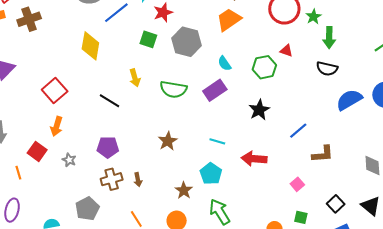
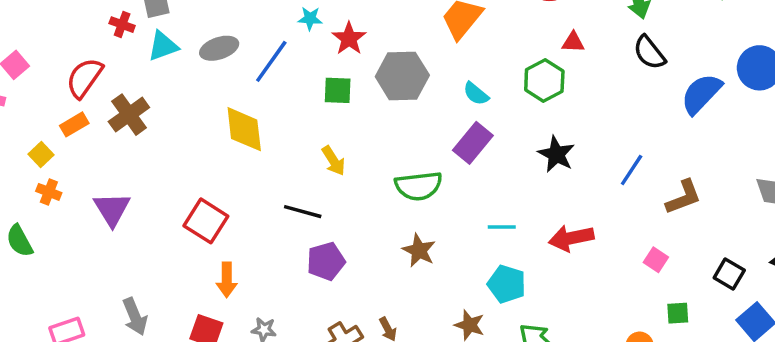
black semicircle: (327, 69) -> (649, 53), turned 55
green semicircle: (173, 89) -> (418, 186), moved
purple pentagon: (108, 147) -> (326, 261), moved

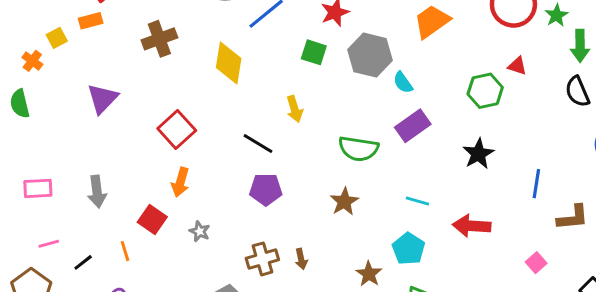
cyan semicircle: (476, 94) -> (403, 83), moved
brown cross: (129, 115) -> (159, 39), moved
blue line: (632, 170) -> (536, 184), turned -40
orange cross: (49, 192) -> (32, 61), moved

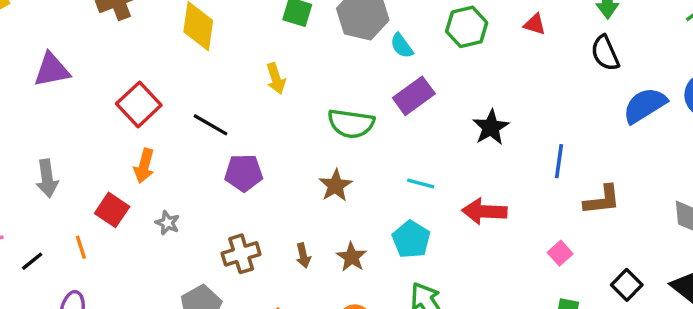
green hexagon: (485, 91) -> (467, 27), moved
purple triangle: (102, 99) -> (52, 70), turned 36
black line: (258, 144) -> (210, 125), moved
brown arrow: (301, 259) -> (303, 256), moved
brown star: (369, 274) -> (352, 257), moved

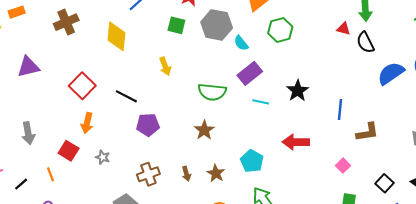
red triangle: (535, 24) -> (344, 29), moved
cyan line: (421, 183) -> (261, 102), moved

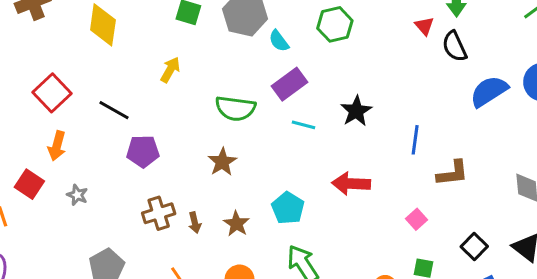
red triangle: (344, 29) -> (424, 26), turned 32
yellow arrow: (165, 66) -> (170, 70), turned -132
brown cross: (148, 174) -> (159, 213), moved

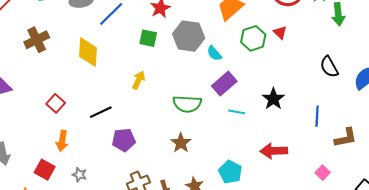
red triangle: (424, 26) -> (280, 32), moved
black semicircle: (455, 46) -> (329, 67), moved
red square: (52, 93) -> (56, 103), size x0.7
black line: (114, 110) -> (101, 112), turned -50

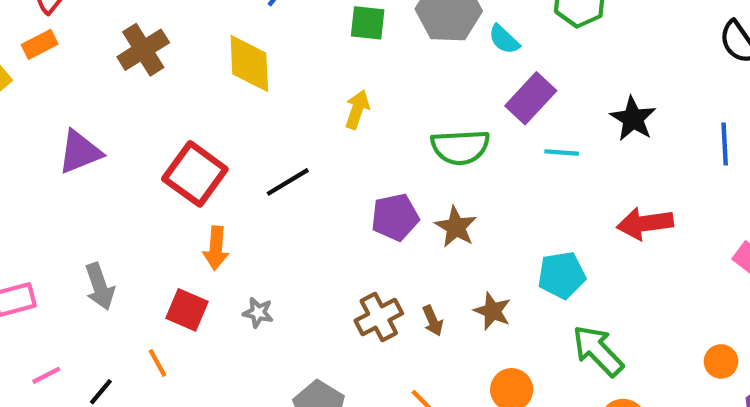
red square: (56, 103) -> (195, 174), size x1.6
purple pentagon: (124, 140) -> (395, 217), moved
cyan pentagon: (230, 172) -> (562, 275), turned -30

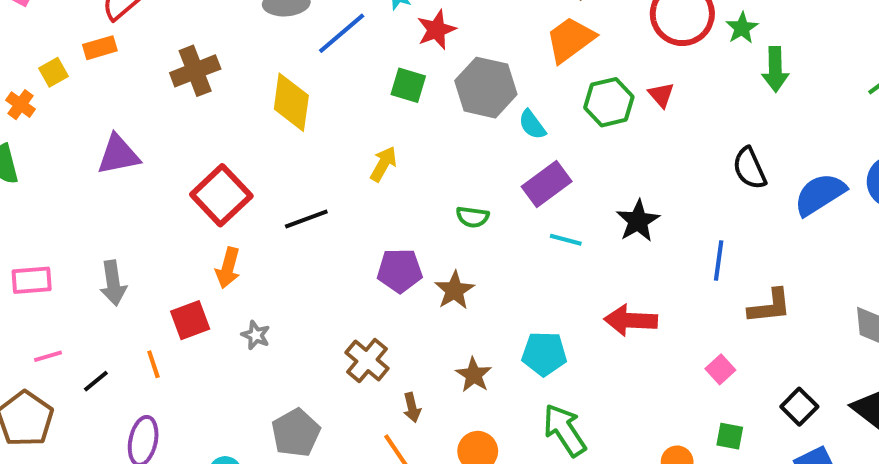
green semicircle: (460, 147) -> (473, 217), size x0.6
red square: (187, 310) -> (190, 320), turned 36
brown cross: (379, 317) -> (367, 360), turned -33
brown arrow: (433, 321) -> (412, 408), moved

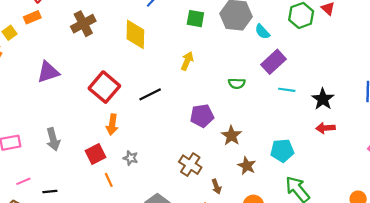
black star: (638, 221) -> (323, 99), moved
brown star: (454, 290) -> (231, 136), moved
red arrow: (631, 320) -> (325, 128), size x0.7
orange line: (153, 364) -> (109, 180), moved
black line: (96, 381) -> (50, 192), turned 40

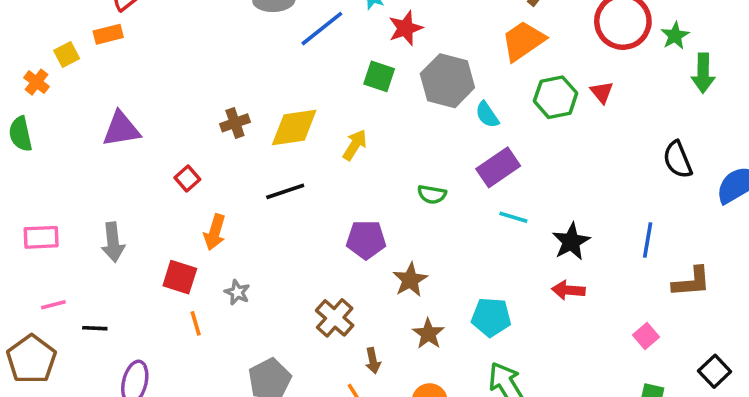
brown cross: (83, 24) -> (235, 123), moved, size x0.7
yellow diamond: (135, 34) -> (294, 127), moved, turned 72
red square: (104, 87) -> (187, 178), moved, size x0.5
red square: (96, 154) -> (180, 277), turned 36

